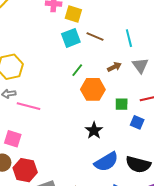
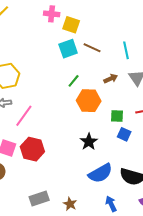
pink line: (28, 106) -> (24, 116), turned -70
blue square: (137, 122) -> (124, 134), moved
red hexagon: (25, 170) -> (32, 149), moved

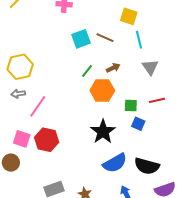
yellow square: (71, 25) -> (129, 16), moved
brown arrow: (111, 79) -> (113, 68), moved
black star: (89, 142) -> (103, 132), size x1.4

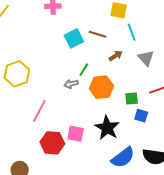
brown arrow: (113, 68) -> (116, 56), moved
gray arrow: (18, 94) -> (71, 84), moved
pink square: (22, 139) -> (76, 134), moved

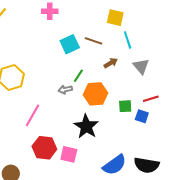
blue square: (141, 116) -> (142, 116), moved
black star: (107, 128) -> (86, 126), moved
pink square: (76, 134) -> (69, 154), moved

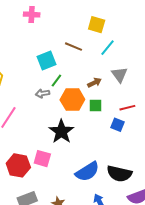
cyan line: (128, 40) -> (108, 48), turned 54
cyan square: (70, 44) -> (47, 61), moved
brown arrow: (111, 63) -> (94, 83), moved
green square: (125, 106) -> (95, 106), moved
red hexagon: (44, 148) -> (18, 165), moved

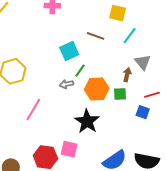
brown arrow: (94, 83) -> (127, 75), moved, turned -48

